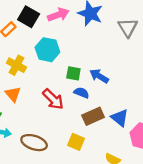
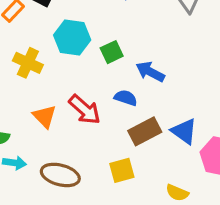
green square: (73, 73) -> (112, 52), moved, turned -32
orange triangle: (13, 94) -> (45, 116), moved
yellow square: (76, 142) -> (122, 170), turned -35

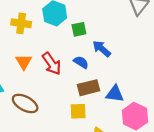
yellow cross: (28, 63) -> (21, 23), turned -30
blue triangle: (184, 131) -> (115, 94), turned -42
yellow square: (122, 170) -> (78, 111), moved

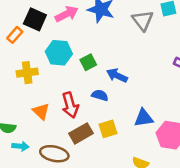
red arrow: (52, 64) -> (70, 105), turned 35
brown rectangle: (88, 88) -> (81, 133), moved
yellow square: (78, 111) -> (108, 129), moved

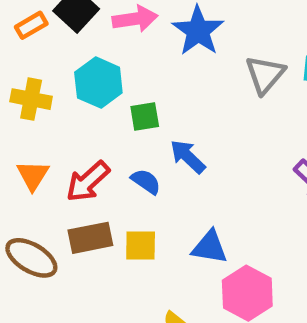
red arrow: (70, 105) -> (88, 182), turned 45

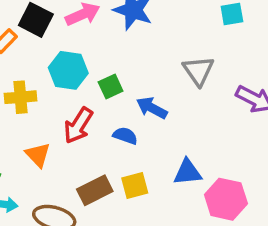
gray triangle: (265, 75) -> (198, 71), moved
red arrow: (88, 182) -> (78, 125), moved

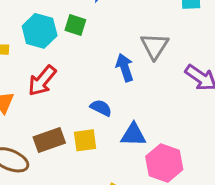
green square: (111, 86) -> (75, 25), moved, turned 35
blue arrow: (152, 108) -> (125, 68), moved, turned 36
blue semicircle: (125, 136) -> (101, 108), moved

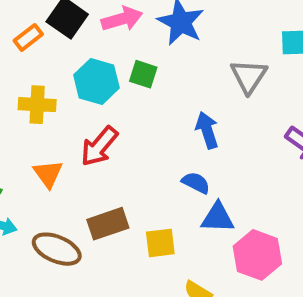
gray triangle: (155, 46) -> (249, 76), moved
blue semicircle: (101, 108) -> (196, 183), moved
yellow square: (85, 140) -> (160, 243), moved

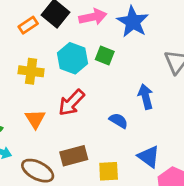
blue semicircle: (196, 183) -> (119, 121), moved
blue triangle: (218, 218) -> (149, 157), turned 30

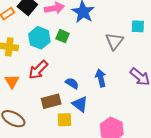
blue arrow: (146, 97) -> (101, 78), moved
brown rectangle: (74, 156) -> (51, 101), moved
blue triangle: (149, 157) -> (80, 104), moved

